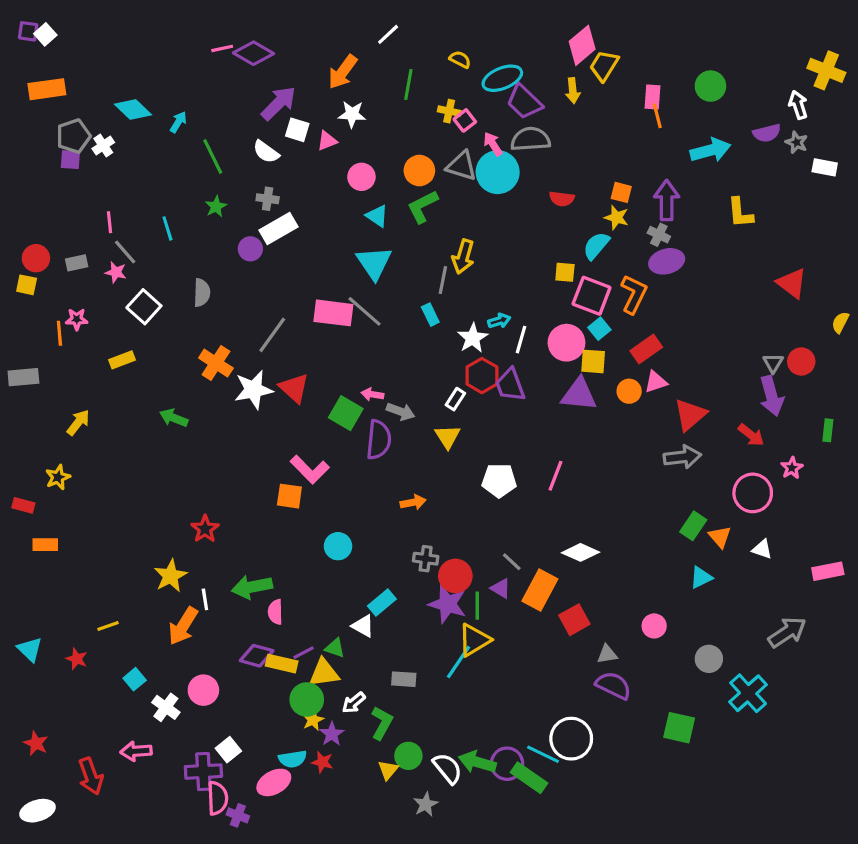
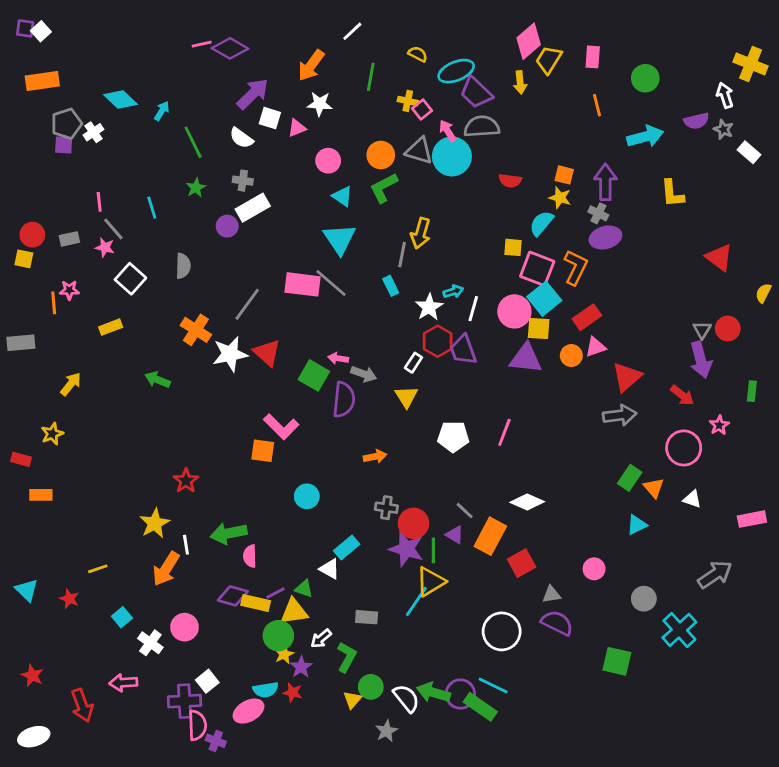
pink rectangle: (653, 97) -> (593, 57), moved
white rectangle: (825, 167) -> (749, 152), turned 30
cyan square: (599, 329) -> (544, 299), size x1.6
white circle: (571, 739) -> (502, 631), moved

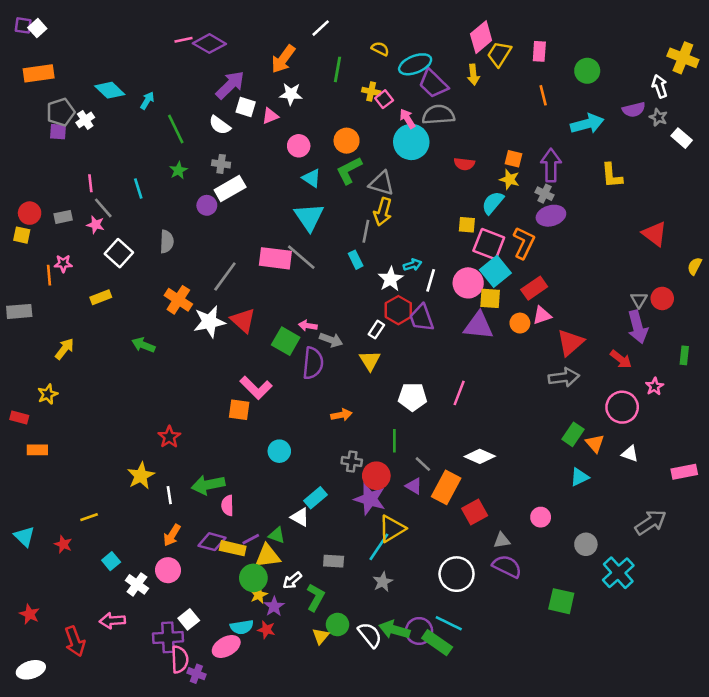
gray triangle: (419, 151) -> (381, 183), moved
green line: (433, 550) -> (394, 441), moved
orange arrow: (166, 569) -> (172, 535), moved, size x0.7
gray star: (386, 731) -> (383, 582), moved

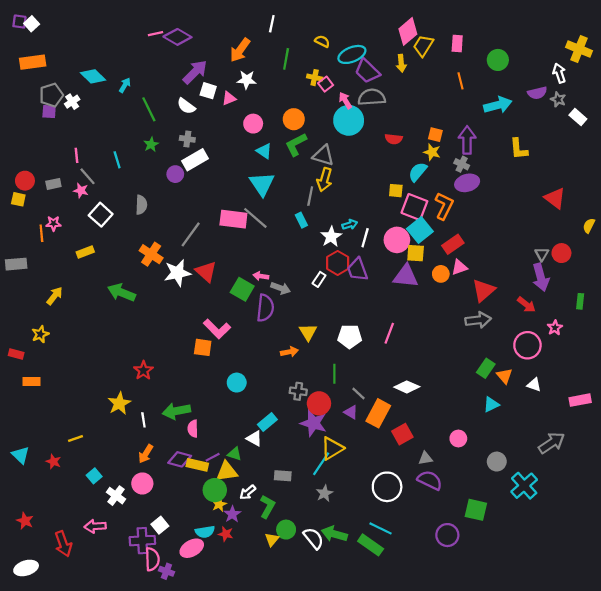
white line: (321, 28) -> (272, 24), turned -35
green arrow: (143, 345) -> (121, 293), size x1.4
yellow triangle: (370, 361) -> (308, 332), moved
purple circle: (419, 631) -> (447, 535), moved

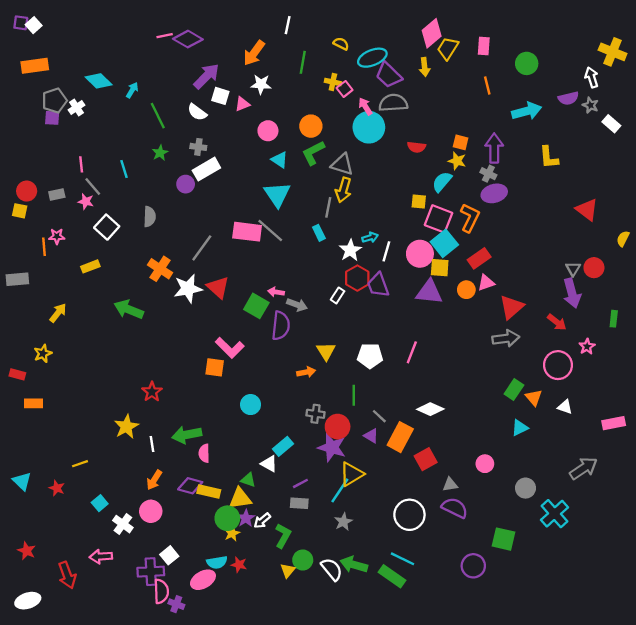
purple line: (213, 457) -> (300, 483), moved
purple star: (232, 514) -> (246, 518), moved

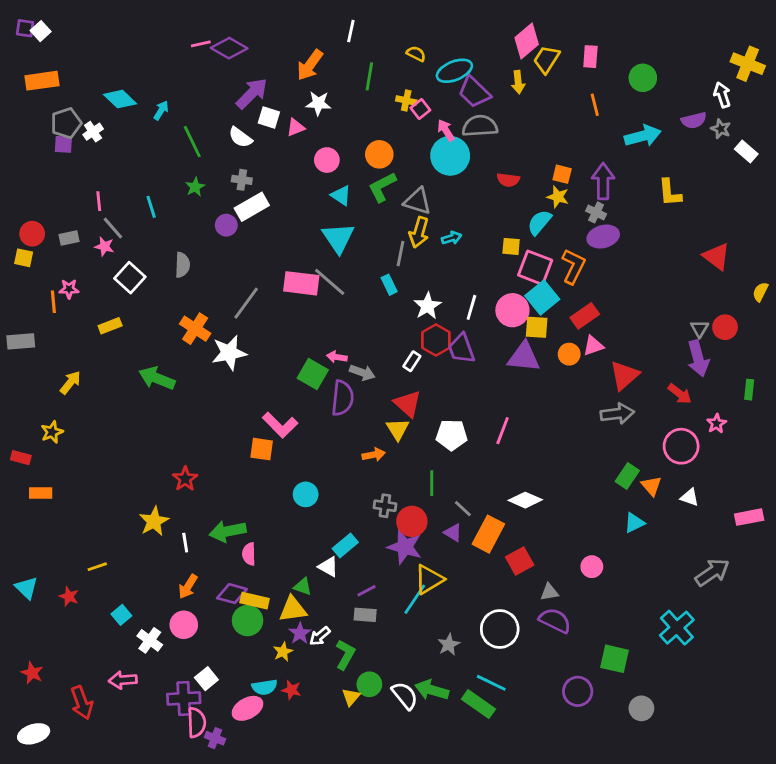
cyan arrow: (370, 237) -> (452, 238), moved
red triangle: (218, 287) -> (408, 404), moved
gray circle: (526, 488) -> (641, 708), moved
green circle: (227, 518) -> (248, 621), moved
gray star: (343, 522) -> (449, 645), moved

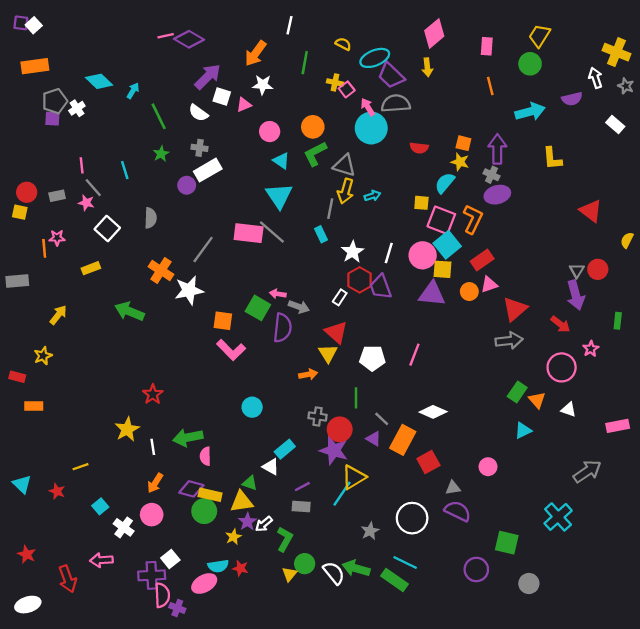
yellow trapezoid: (546, 59) -> (539, 36), moved
gray star: (721, 129) -> (626, 86), moved
orange square: (262, 449) -> (223, 321), moved

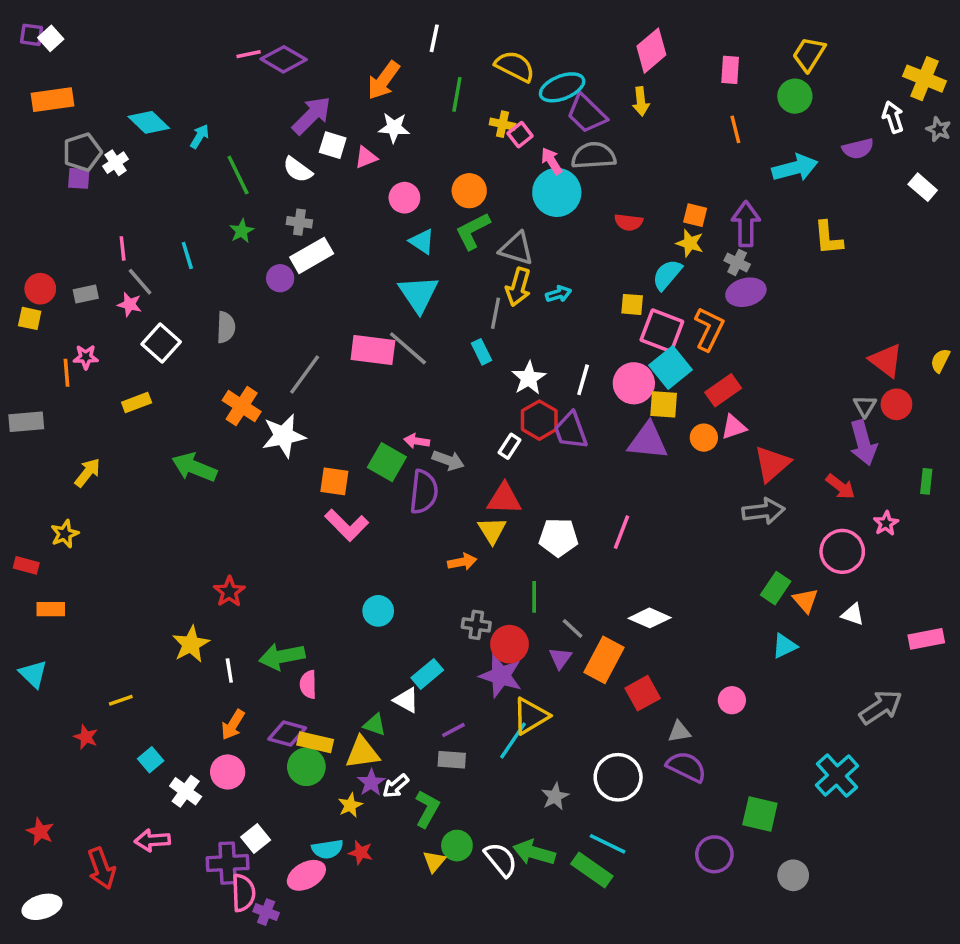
yellow semicircle: (343, 44) -> (515, 66), size x1.6
red triangle: (591, 211) -> (886, 361), moved
red triangle: (336, 332) -> (504, 499), turned -40
purple triangle: (374, 439) -> (560, 658), turned 35
cyan triangle: (22, 484) -> (33, 674), moved

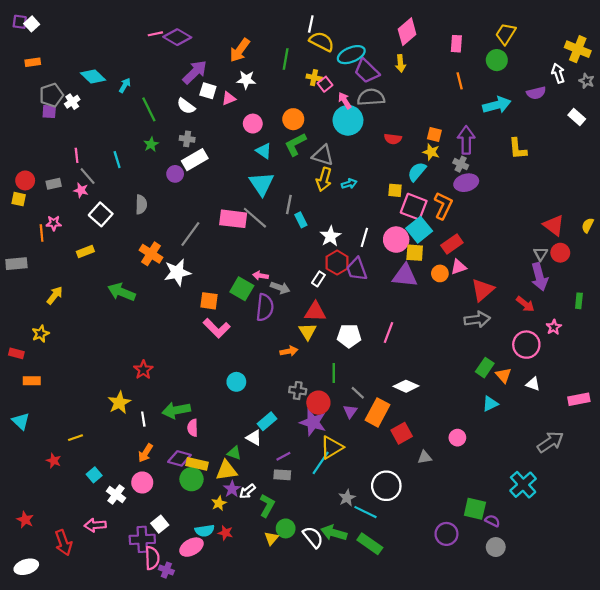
white line: (434, 38) -> (311, 24), moved
orange rectangle: (52, 100) -> (33, 62), size x0.6
gray line: (495, 313) -> (289, 205), moved
purple semicircle: (686, 767) -> (492, 521), moved, size x0.6
cyan line: (608, 844) -> (365, 512), moved

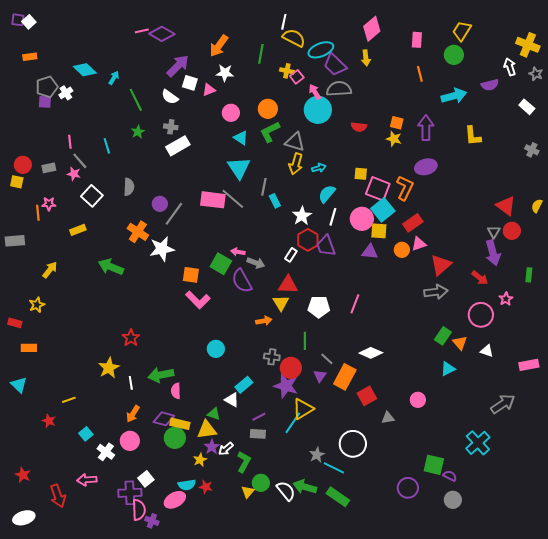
gray cross: (461, 164) -> (532, 150), moved
cyan semicircle: (417, 172) -> (327, 194), moved
purple circle: (175, 174) -> (160, 204), moved
purple triangle: (405, 276) -> (370, 252), size x0.7
purple semicircle: (265, 307) -> (242, 281), turned 145

